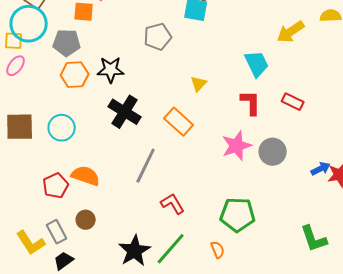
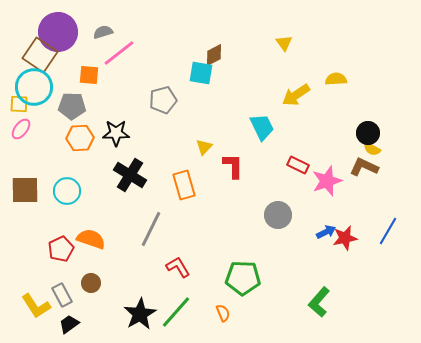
red L-shape: (251, 103) -> (233, 166), moved
orange rectangle: (179, 122) -> (184, 185), turned 32
pink star: (237, 146) -> (327, 181), moved
green L-shape: (314, 239) -> (319, 302), turned 60

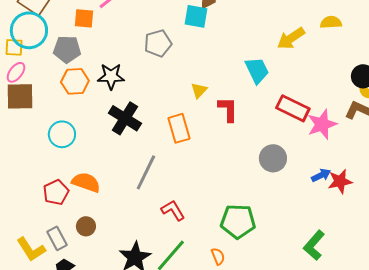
red rectangle: (298, 165) -> (293, 108), size x1.5
brown square: (25, 190) -> (20, 96), moved

